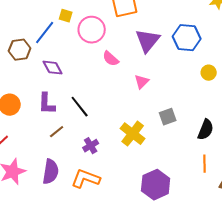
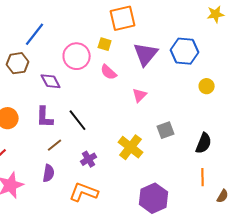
yellow square: (66, 16) -> (105, 44), moved
pink circle: (92, 30) -> (77, 56), moved
blue line: (45, 33) -> (35, 34), moved
purple semicircle: (51, 172) -> (49, 173), moved, size x0.7

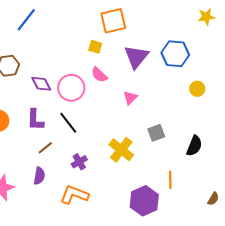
blue line: (35, 34) -> (26, 20), moved
pink circle: (77, 56) -> (71, 88), moved
orange line: (203, 177) -> (170, 180), moved

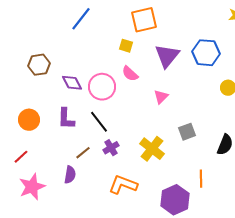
blue line: (26, 20) -> (81, 19), moved
brown line: (45, 148) -> (83, 153), moved
purple cross: (79, 162) -> (111, 148), moved
orange L-shape: (74, 195) -> (123, 185), moved

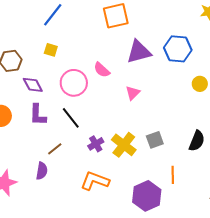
yellow square: (126, 46) -> (51, 50), moved
purple triangle: (167, 56) -> (139, 52), turned 36
purple diamond: (72, 83) -> (33, 85), moved
gray square: (187, 132) -> (155, 140), moved
purple cross: (111, 148) -> (96, 144), moved

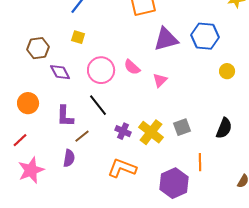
pink semicircle: (102, 70) -> (132, 67), moved
purple L-shape: (38, 115) -> (65, 116), moved
purple cross: (96, 144) -> (123, 131), turned -35

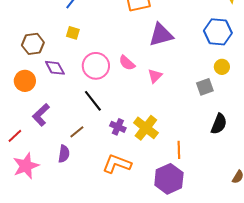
blue hexagon: (205, 36) -> (218, 32), moved
orange circle: (28, 103) -> (25, 81), moved
purple L-shape: (65, 116) -> (41, 115), moved, turned 45
gray square: (182, 127) -> (205, 87), moved
orange line: (200, 162) -> (179, 150), moved

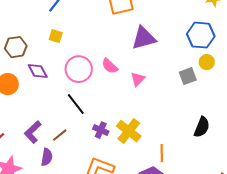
yellow circle: (222, 67) -> (207, 62), moved
gray square: (205, 87) -> (188, 76), moved
purple L-shape: (41, 115) -> (33, 132), moved

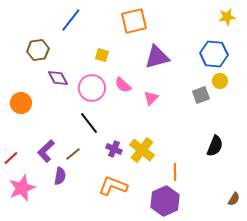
yellow square: (56, 36) -> (102, 55), moved
brown hexagon: (16, 47) -> (38, 50), moved
purple diamond: (38, 71) -> (58, 78), moved

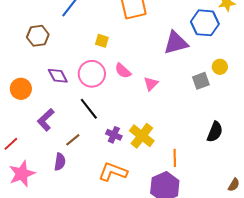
blue hexagon: (214, 54) -> (205, 23), moved
purple triangle: (157, 57) -> (176, 43), moved
purple diamond: (58, 78) -> (58, 76), moved
purple L-shape: (46, 151) -> (46, 120), moved

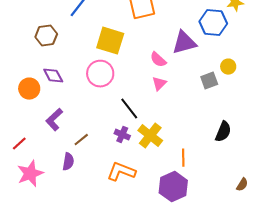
yellow square: (102, 41) -> (110, 41), size x2.0
pink semicircle: (123, 71) -> (158, 60), moved
purple diamond: (58, 76) -> (53, 76), moved
black line: (89, 109) -> (129, 109), moved

